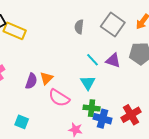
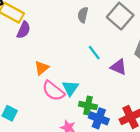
purple triangle: (113, 60) -> (119, 67), moved
purple semicircle: (31, 81) -> (24, 30), moved
cyan triangle: (88, 83) -> (70, 88), moved

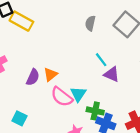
purple semicircle: (24, 30) -> (33, 77), moved
purple triangle: (119, 67) -> (112, 74), moved

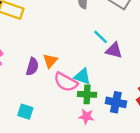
cyan triangle: (78, 94) -> (82, 76), turned -35
green cross: (95, 111) -> (87, 94), moved

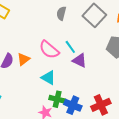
pink semicircle: (66, 82) -> (49, 50), moved
green cross: (87, 94) -> (57, 99), moved

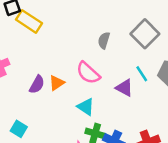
gray semicircle: (61, 13) -> (104, 40), moved
cyan line: (70, 47) -> (142, 74), moved

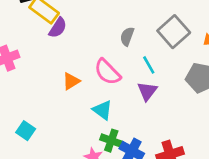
cyan line: (142, 74) -> (149, 65), moved
purple semicircle: (37, 84) -> (58, 28), moved
purple triangle: (124, 88) -> (147, 91), turned 36

